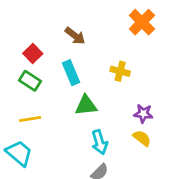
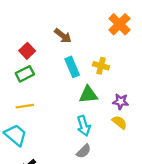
cyan rectangle: (71, 73) -> (72, 67), moved
green rectangle: (30, 81) -> (25, 74), turned -60
green triangle: (86, 105) -> (88, 95), moved

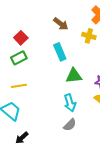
brown arrow: (63, 36) -> (61, 24), moved
yellow cross: (101, 66) -> (89, 36), moved

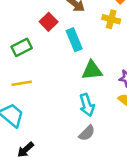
red square: (21, 38) -> (49, 22), moved

